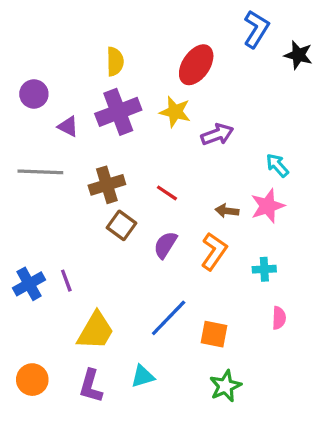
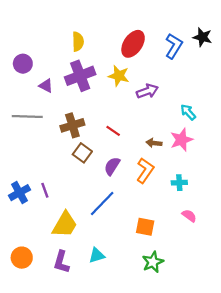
blue L-shape: (256, 29) -> (174, 46), moved
blue line: (169, 318) -> (102, 204), moved
pink semicircle: (279, 318) -> (189, 216), turned -56

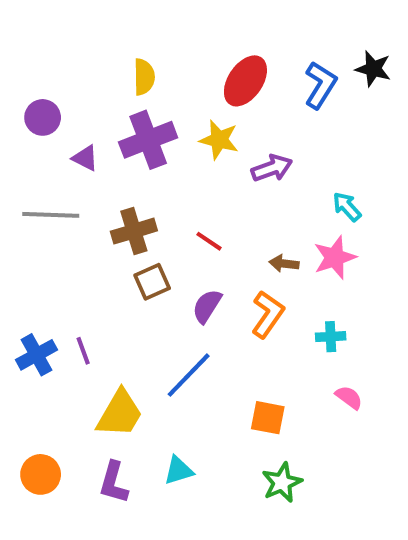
brown square: (82, 153) -> (152, 282), turned 30

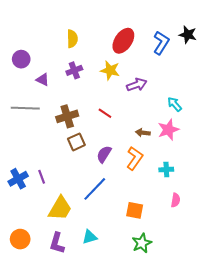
purple cross: (148, 140) -> (74, 70), size x0.6
red line: (209, 241) -> (105, 113), moved
pink semicircle: (349, 397) -> (176, 200), turned 64

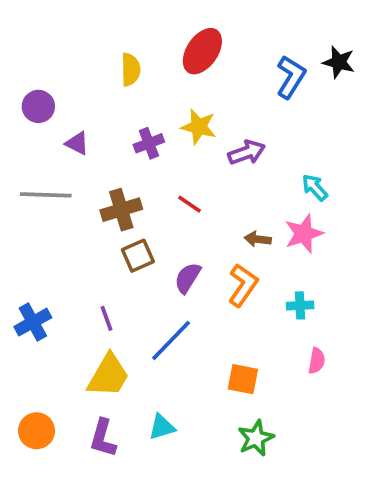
red ellipse: (123, 41) -> (202, 51), moved
purple cross: (74, 70) -> (149, 143), moved
purple line: (42, 177) -> (107, 318), moved

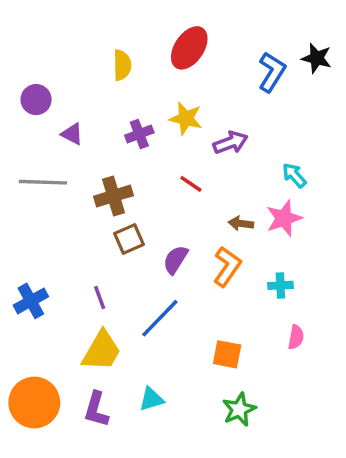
red line: (189, 204) -> (191, 184), moved
orange circle: (37, 431) -> (34, 403), size x1.5

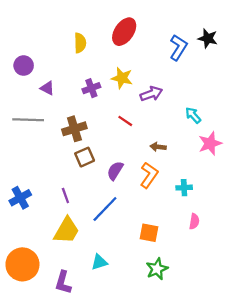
pink star: (284, 218) -> (210, 143), moved
purple L-shape: (96, 409) -> (63, 282), moved

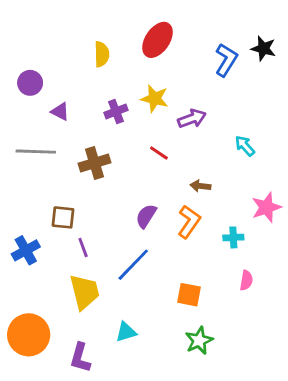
pink star: (210, 143) -> (266, 207), moved
brown square: (85, 157) -> (63, 217), moved, turned 30
yellow trapezoid: (67, 230) -> (84, 292), turned -44

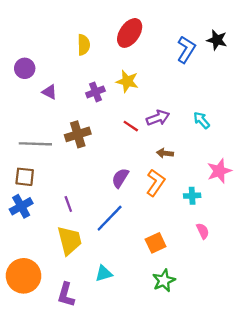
purple arrow: (192, 119) -> (158, 118), moved
gray line: (36, 152) -> (35, 144), moved
brown square: (63, 217) -> (25, 177), moved
pink semicircle: (246, 280) -> (203, 231), turned -35
orange square: (189, 295) -> (156, 243), turned -36

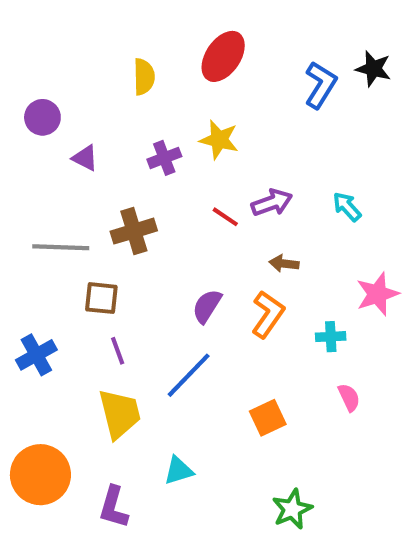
brown square: (25, 177) -> (101, 298), moved
green star: (164, 281) -> (292, 509), moved

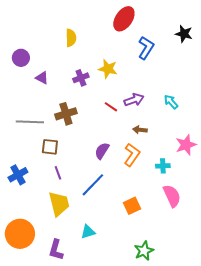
red ellipse: (223, 56) -> (124, 19), moved
blue L-shape: (321, 85) -> (146, 48), moved
pink semicircle: (349, 397) -> (172, 196), size x1.6

